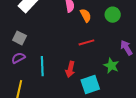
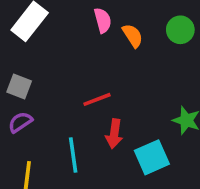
red line: (86, 42) -> (97, 99), moved
cyan line: (42, 66) -> (73, 155), moved

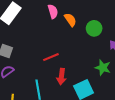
green circle: (180, 30) -> (94, 28), moved

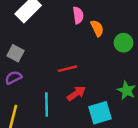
red arrow: (61, 77) -> (76, 93), turned -140

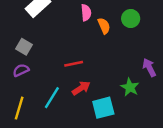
green circle: (123, 43) -> (131, 19), moved
cyan line: (47, 105) -> (52, 98), turned 30

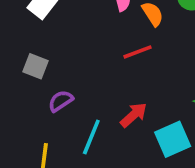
red line: (74, 64) -> (137, 52), moved
purple semicircle: (21, 70) -> (61, 101), moved

